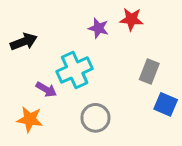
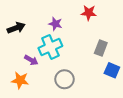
purple star: (98, 28) -> (55, 24), moved

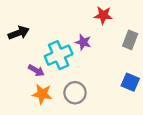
purple star: (55, 24) -> (83, 42), moved
gray rectangle: (101, 48) -> (130, 40), moved
orange star: (20, 80) -> (42, 94), moved

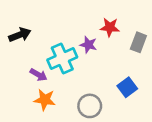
red star: (103, 15) -> (110, 27), moved
blue square: (130, 82) -> (127, 87), moved, turned 30
gray circle: (75, 93) -> (90, 106), moved

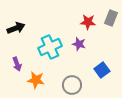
gray rectangle: (138, 42) -> (111, 18), moved
purple star: (88, 45) -> (79, 44), moved
purple arrow: (39, 75) -> (17, 64), moved, turned 40

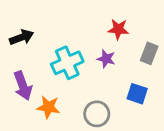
gray rectangle: (111, 18) -> (149, 53), moved
purple arrow: (17, 64) -> (23, 86), size x1.5
blue square: (102, 70) -> (137, 94), turned -35

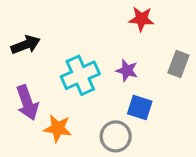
red star: (118, 29) -> (141, 19), moved
blue square: (137, 94) -> (140, 107), moved

